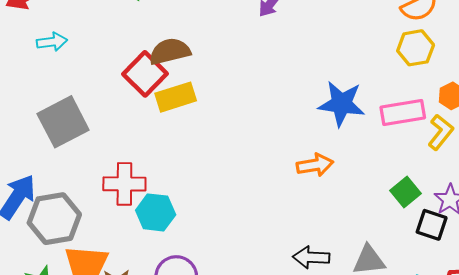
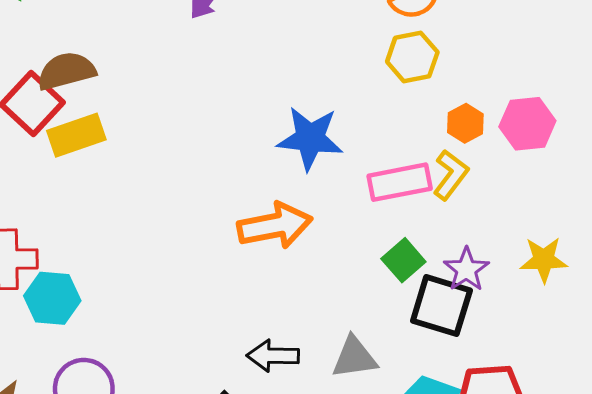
pink rectangle: (403, 113) -> (400, 182), moved
orange arrow: (315, 165) -> (275, 226), size x1.4
black square: (432, 225) -> (441, 306), size x1.4

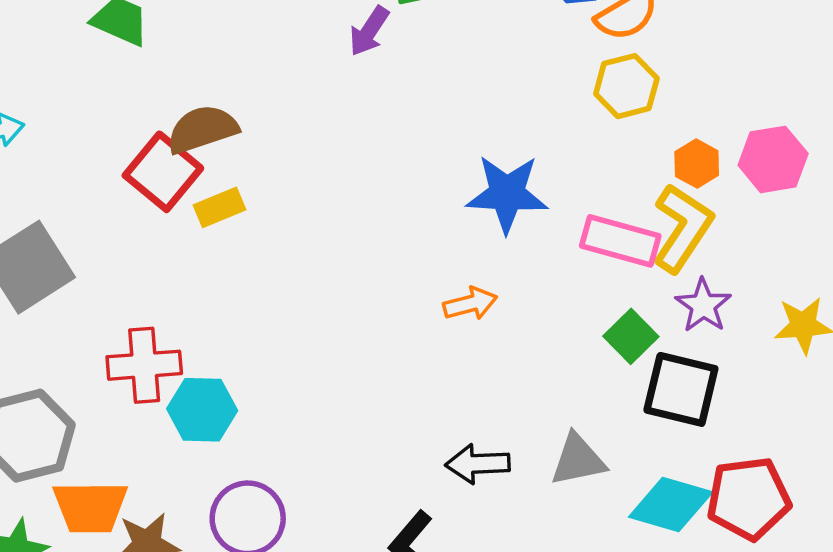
yellow rectangle: (76, 135) -> (220, 207), size x0.7
yellow L-shape: (451, 175) -> (682, 228), size x1.4
pink rectangle: (400, 182) -> (620, 241), turned 30
orange arrow: (275, 226) -> (470, 304), size x0.6
purple star: (466, 269) -> (703, 305), moved

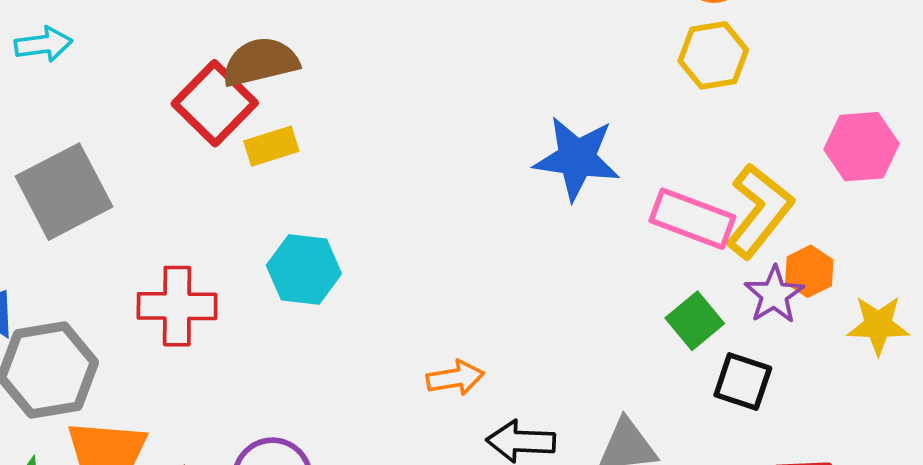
orange hexagon: (697, 164) -> (809, 271), moved
orange arrow: (470, 304) -> (455, 378), moved
black square: (681, 389) -> (743, 381), size x0.7
cyan hexagon: (202, 410) -> (304, 269), moved

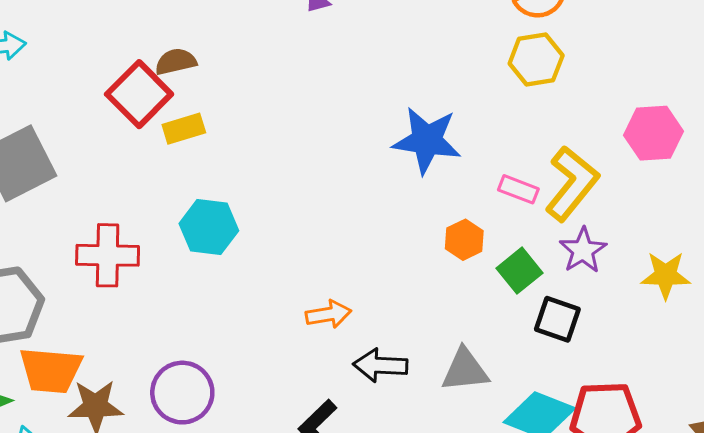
brown semicircle: (260, 62) -> (176, 62), size x0.7
pink rectangle: (692, 219) -> (518, 189), size x0.6
orange hexagon: (809, 271) -> (464, 240), moved

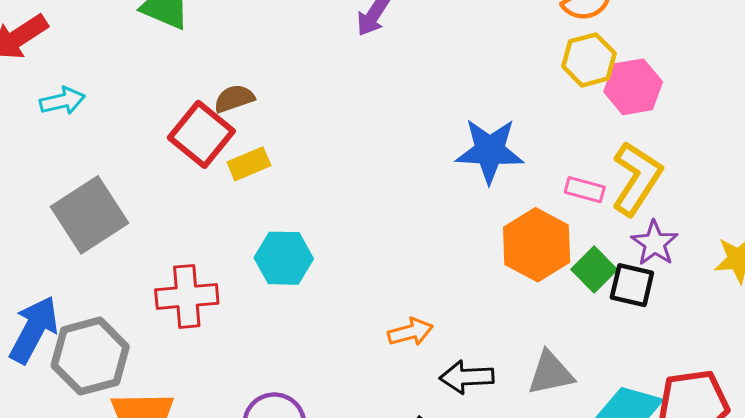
pink hexagon: (654, 133) -> (633, 87), moved
orange hexagon: (464, 240) -> (537, 245), size x1.8
black square: (557, 319) -> (632, 285), moved

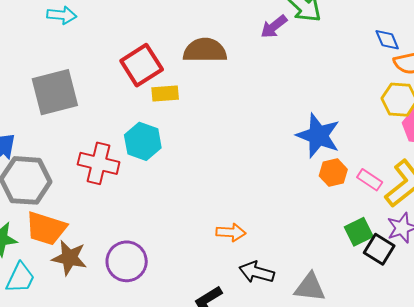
brown semicircle: (234, 99) -> (205, 50), moved, size x1.6
orange hexagon: (537, 245) -> (333, 173), moved, size x0.6
cyan hexagon: (284, 258) -> (143, 141), moved

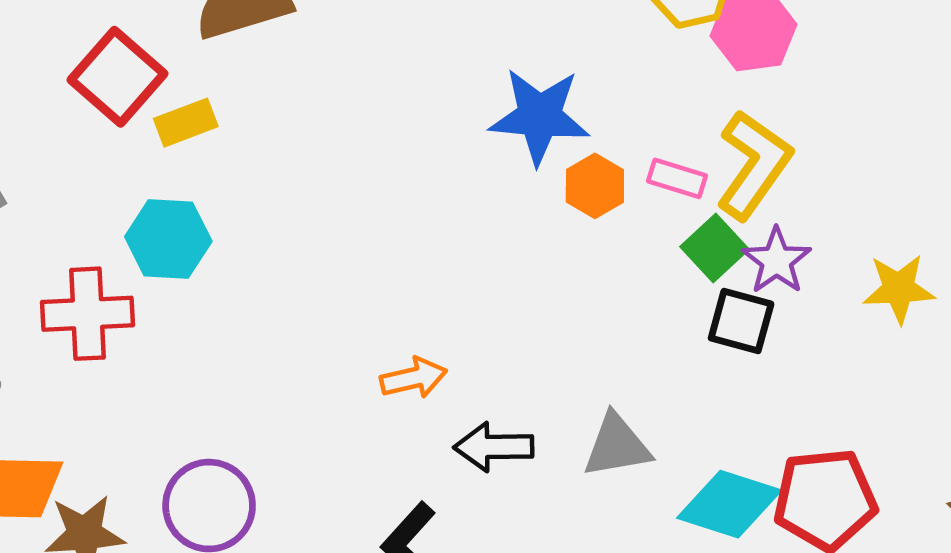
green square: (359, 232) -> (714, 248), moved

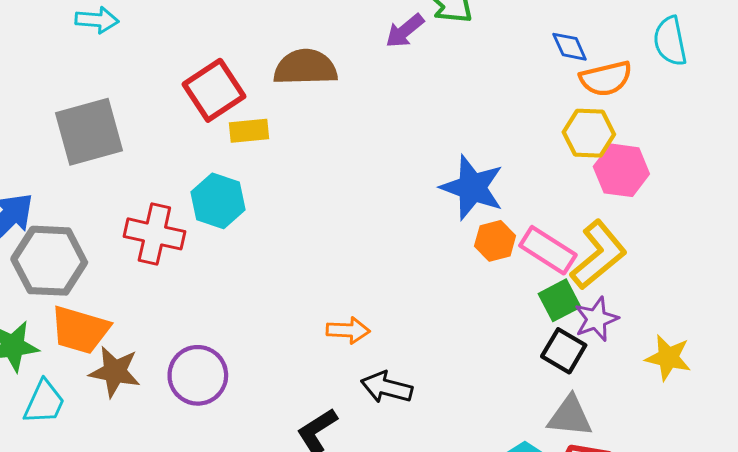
pink rectangle: (677, 178) -> (548, 250), size x1.5
gray triangle: (617, 446) -> (570, 416), moved

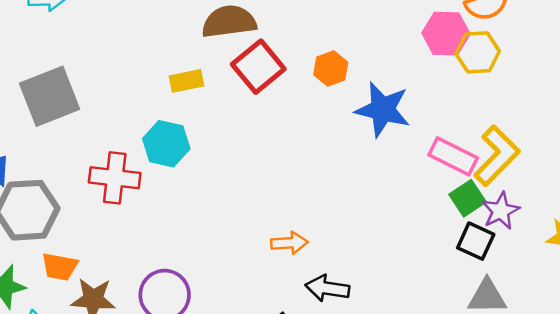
red square: (214, 90) -> (258, 67), moved
pink hexagon: (621, 170) -> (446, 34), moved
orange hexagon: (495, 241) -> (331, 69), moved
orange trapezoid: (80, 330) -> (60, 267), size x0.7

